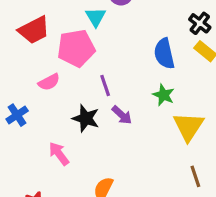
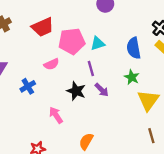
cyan triangle: (96, 17) -> (98, 43), moved, turned 40

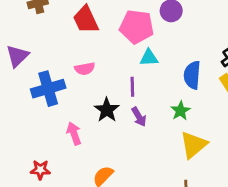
red trapezoid: (43, 27) -> (86, 20), turned 75
pink pentagon: (72, 41) -> (137, 27), moved
blue cross: (28, 86) -> (48, 89), size x1.6

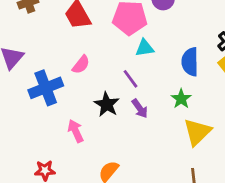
pink semicircle: (85, 69) -> (81, 65), turned -36
purple line: (132, 87) -> (131, 79), turned -30

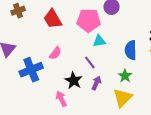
purple arrow: (140, 109) -> (96, 83), turned -120
pink arrow: (76, 131) -> (61, 99), moved
yellow triangle: (197, 132) -> (123, 98), moved

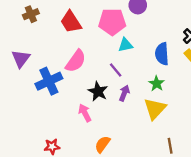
pink semicircle: (55, 53) -> (76, 61), size x1.5

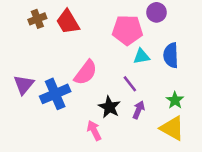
red trapezoid: (71, 22) -> (68, 22), moved
blue semicircle: (162, 54) -> (171, 55), moved
purple triangle: (21, 59) -> (24, 85), moved
yellow triangle: (155, 109) -> (172, 128), turned -45

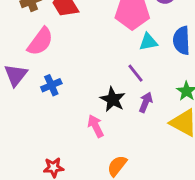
pink semicircle: (86, 73) -> (40, 42), moved
blue cross: (55, 94) -> (51, 85), size x0.6

